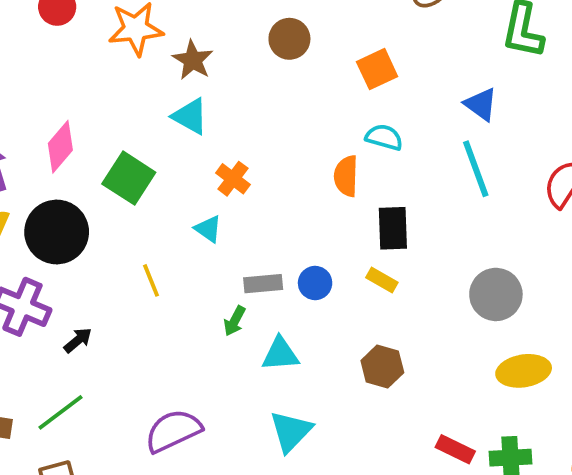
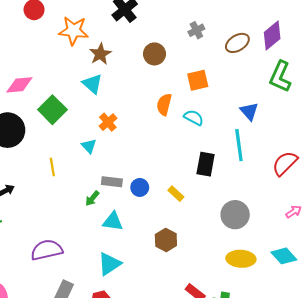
pink diamond: (60, 147) -> (19, 85), turned 32
orange semicircle: (346, 176) -> (164, 104), moved
black rectangle: (393, 228) -> (206, 164), moved

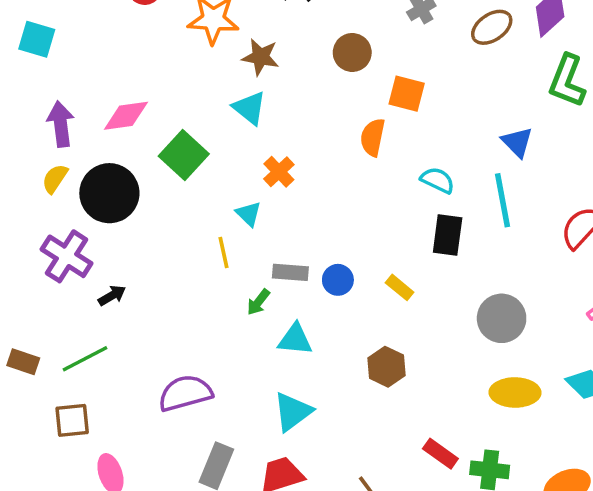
brown star: (100, 54) -> (260, 57), turned -30
orange square: (198, 80) -> (407, 94), moved, turned 30
cyan semicircle: (194, 118) -> (438, 180), moved
yellow line: (52, 167) -> (224, 252), moved

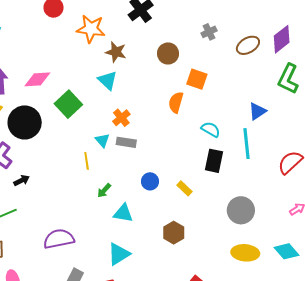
blue triangle: (517, 142) -> (257, 111), turned 36
gray rectangle: (290, 272) -> (126, 142), moved

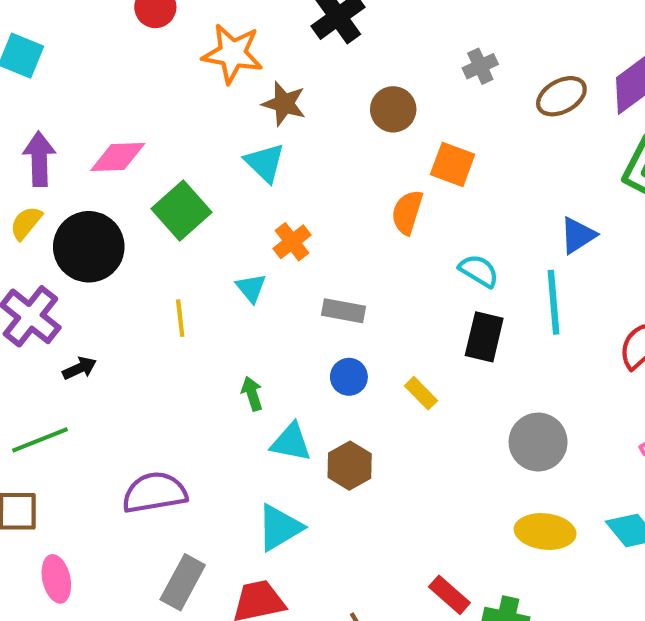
gray rectangle: (126, 142) -> (344, 311), moved
yellow line: (87, 161) -> (180, 318), moved
green arrow: (104, 191) -> (252, 394), turned 119
brown hexagon: (174, 233) -> (350, 466), moved

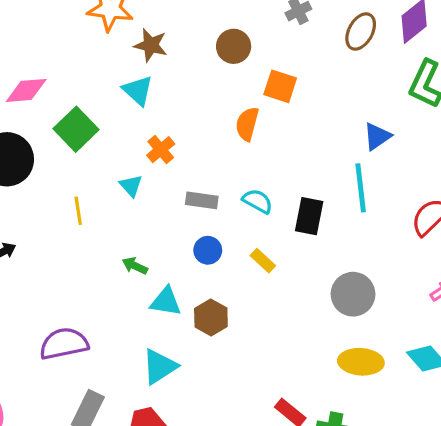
brown ellipse: (561, 96) -> (361, 31), turned -30
cyan semicircle: (479, 271) -> (258, 201), moved
green arrow: (252, 394) -> (135, 266), turned -45

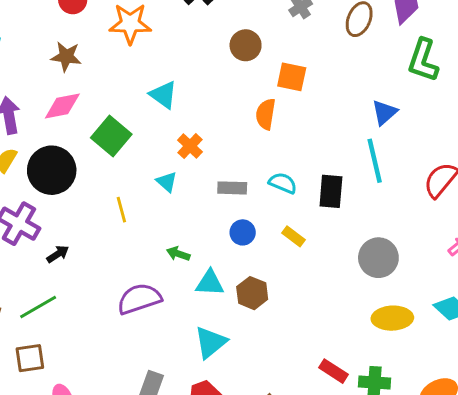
brown star: (151, 45) -> (66, 57), moved
purple semicircle: (64, 344) -> (139, 299), moved

